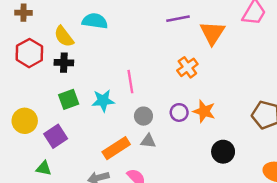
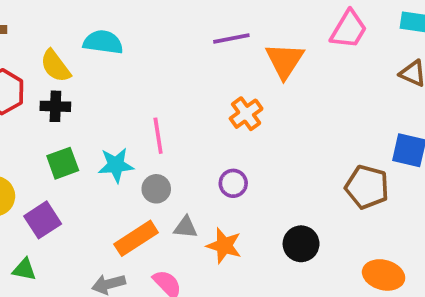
orange star: (204, 111) -> (224, 246), moved
gray circle: (143, 116) -> (156, 189), moved

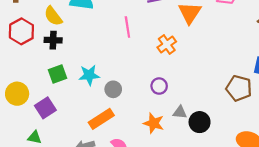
pink line: (158, 136) -> (127, 27), moved
gray triangle: (186, 227) -> (180, 112), moved

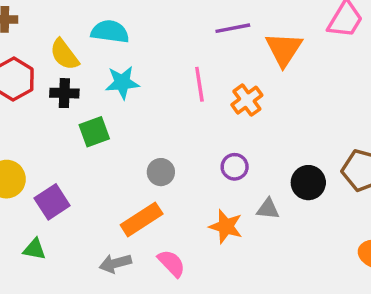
pink line: (127, 27) -> (199, 84), moved
green square: (57, 74) -> (94, 132), moved
cyan star: (89, 75) -> (122, 83), moved
black circle: (200, 122) -> (308, 183), moved

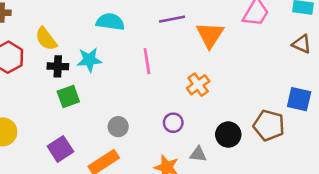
cyan semicircle: (110, 32) -> (110, 22), moved
black cross: (64, 93) -> (58, 66), moved
orange cross: (247, 100) -> (198, 85), moved
purple square: (52, 202) -> (60, 149), moved

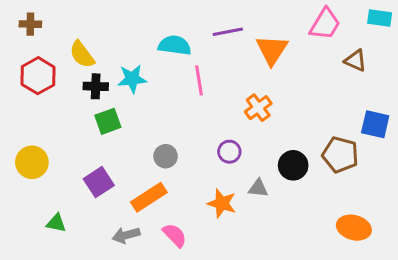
cyan semicircle: (110, 22) -> (175, 45), moved
brown triangle: (302, 44) -> (355, 61), moved

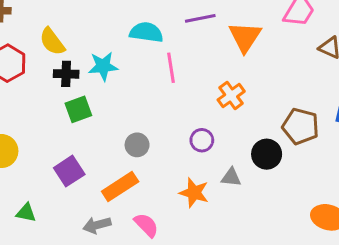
brown pentagon: (340, 155) -> (301, 126), moved

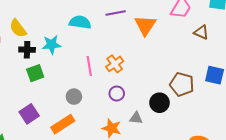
pink line: (171, 68) -> (89, 66), moved
orange cross: (231, 96) -> (115, 64), moved

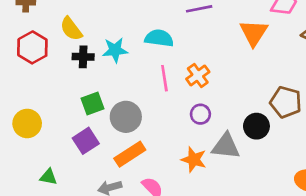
cyan semicircle: (80, 22) -> (159, 38), moved
orange triangle: (145, 25) -> (254, 33), moved
green square: (35, 73) -> (92, 103), moved
gray circle: (74, 97) -> (126, 117), moved, size x1.5
gray triangle: (136, 118) -> (226, 146), size x1.6

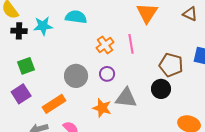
pink line: (164, 78) -> (131, 44), moved
gray circle: (126, 117) -> (76, 76), moved
black circle: (256, 126) -> (161, 89), moved

